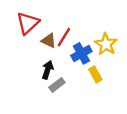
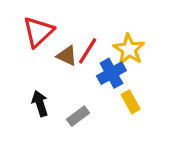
yellow star: (106, 44) -> (129, 49), moved
black arrow: (48, 70) -> (40, 103), moved, turned -36

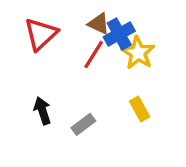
brown triangle: (67, 56) -> (99, 24), moved
blue cross: (111, 73) -> (119, 34), moved

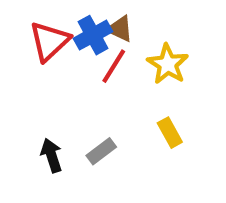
blue cross: (119, 34) -> (93, 35), moved
black arrow: (42, 111) -> (51, 155), moved

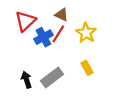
blue cross: (93, 35) -> (43, 37), moved
gray rectangle: (101, 151) -> (52, 77), size x1.5

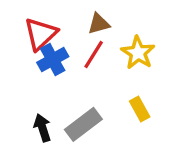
brown triangle: (62, 15) -> (99, 24), turned -40
blue cross: (43, 37) -> (53, 60), moved

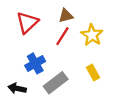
blue cross: (53, 60) -> (35, 63), moved
black arrow: (42, 128) -> (17, 88), moved, turned -60

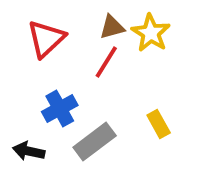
yellow star: (92, 35) -> (151, 33), moved

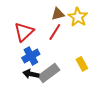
red triangle: (46, 39) -> (24, 32), moved
black arrow: (29, 151) -> (31, 74), moved

